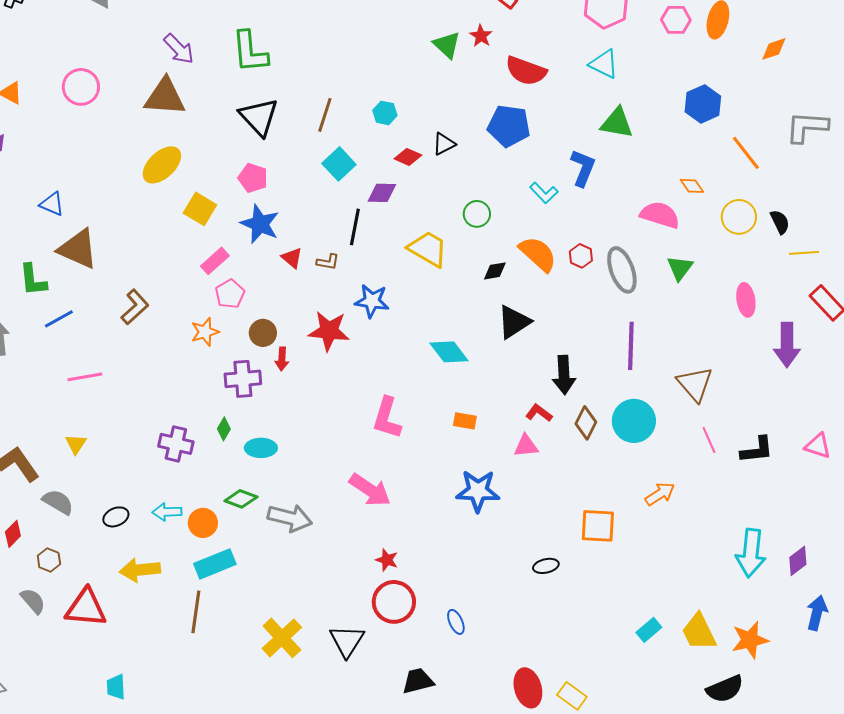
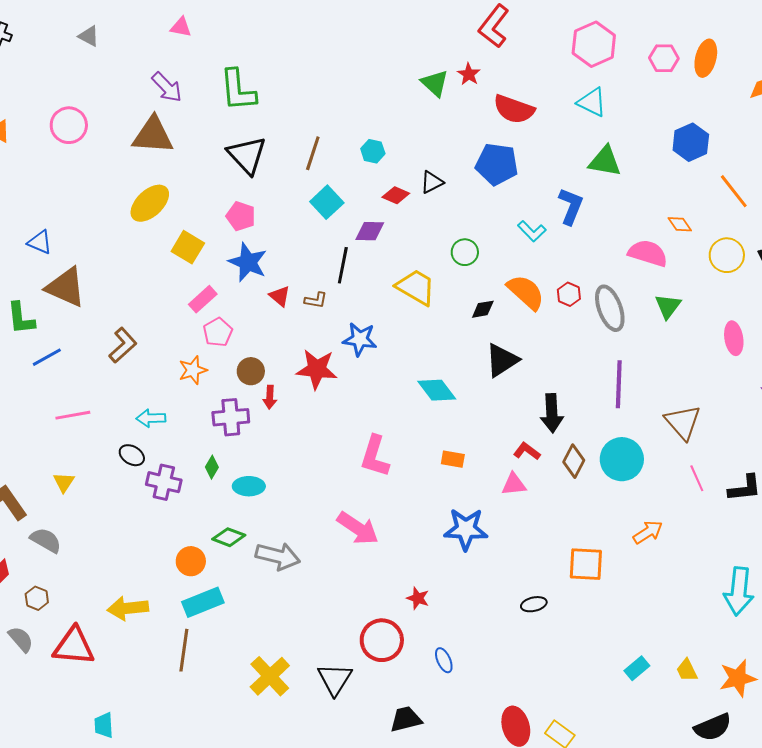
cyan arrow: (167, 512) -> (151, 418), moved
black ellipse: (116, 517) -> (132, 455), moved, turned 55
red star: (387, 560) -> (418, 598), moved
yellow trapezoid: (699, 632) -> (687, 670), size x0.6

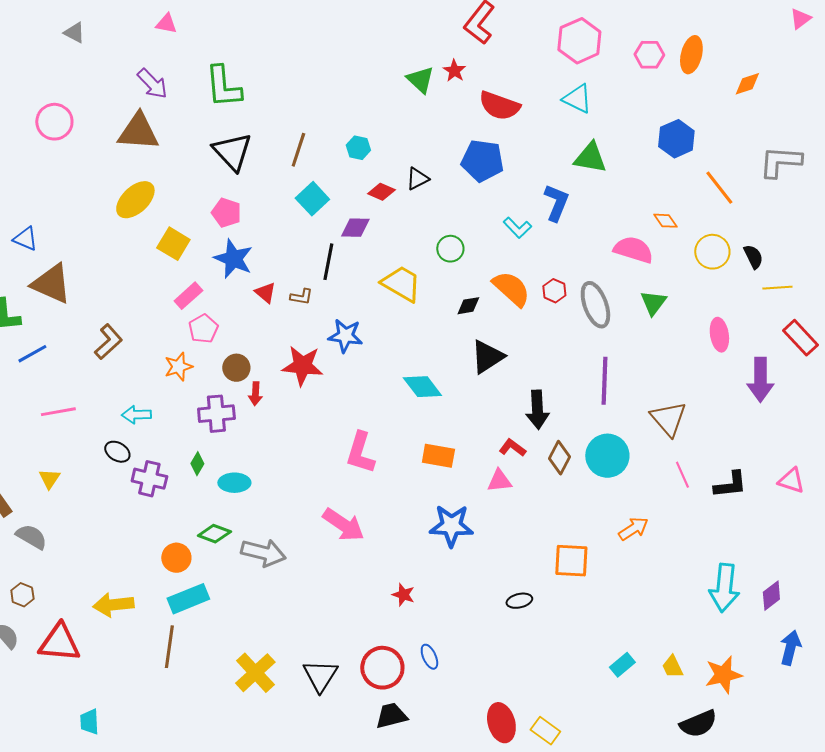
orange rectangle: (453, 459) -> (438, 456), size x1.4
red circle: (382, 640) -> (382, 668), moved

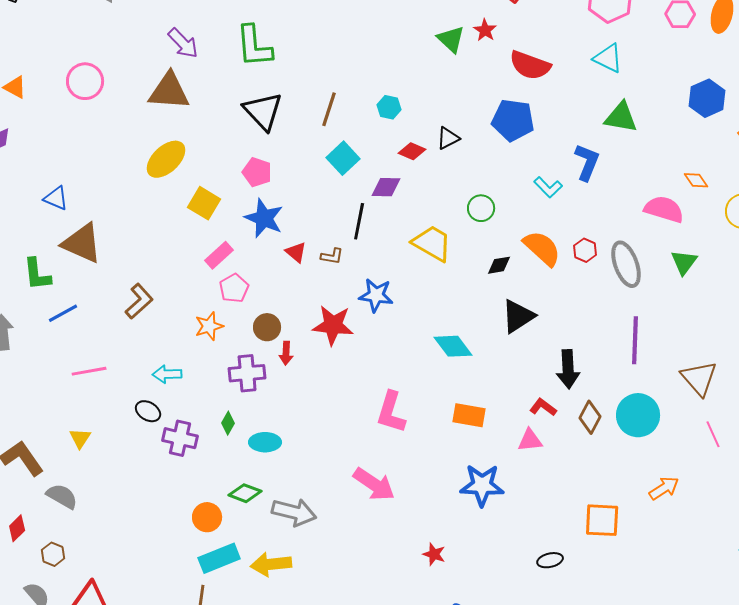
yellow arrow: (113, 605) -> (271, 564), moved

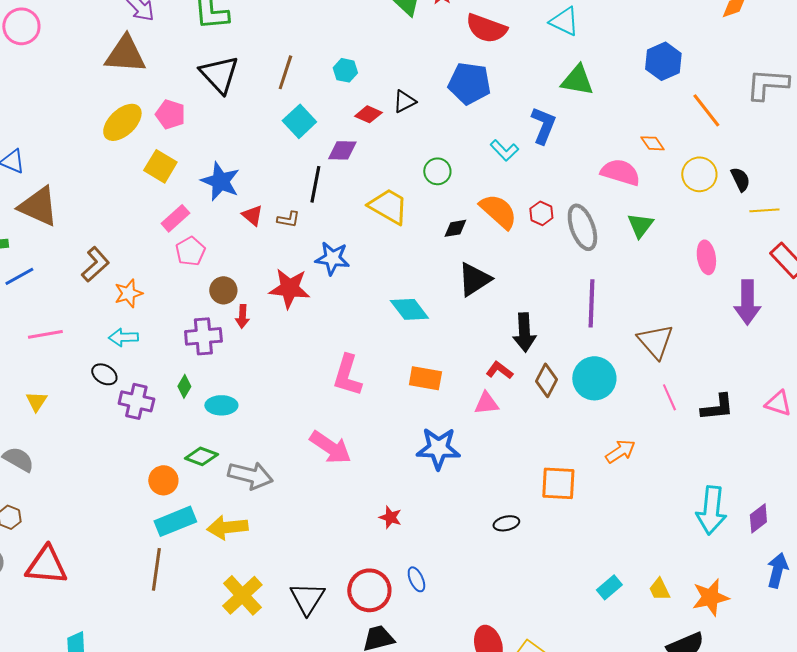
pink circle: (85, 81) -> (21, 26), moved
pink pentagon: (257, 172) -> (170, 114), moved
orange star: (209, 326) -> (128, 293), moved

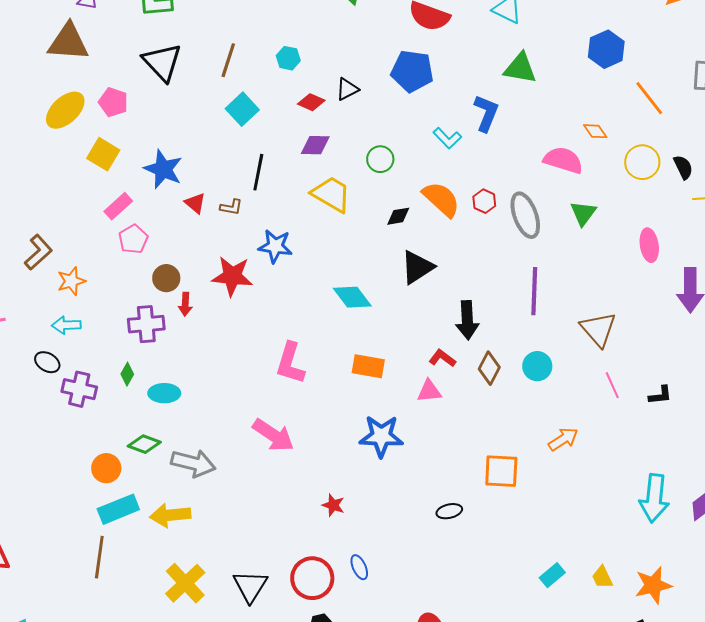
purple diamond: (342, 150) -> (315, 145), moved
cyan circle: (594, 378) -> (537, 366), size x0.7
black L-shape: (717, 407) -> (660, 395), size x0.7

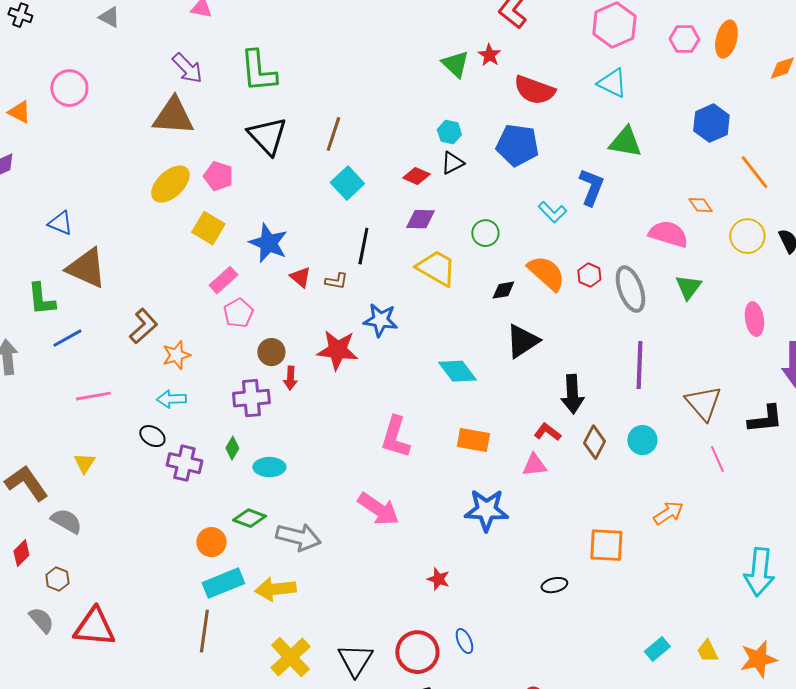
cyan hexagon: (288, 58) -> (449, 132), moved
black L-shape: (660, 395) -> (765, 419), moved, size x1.5

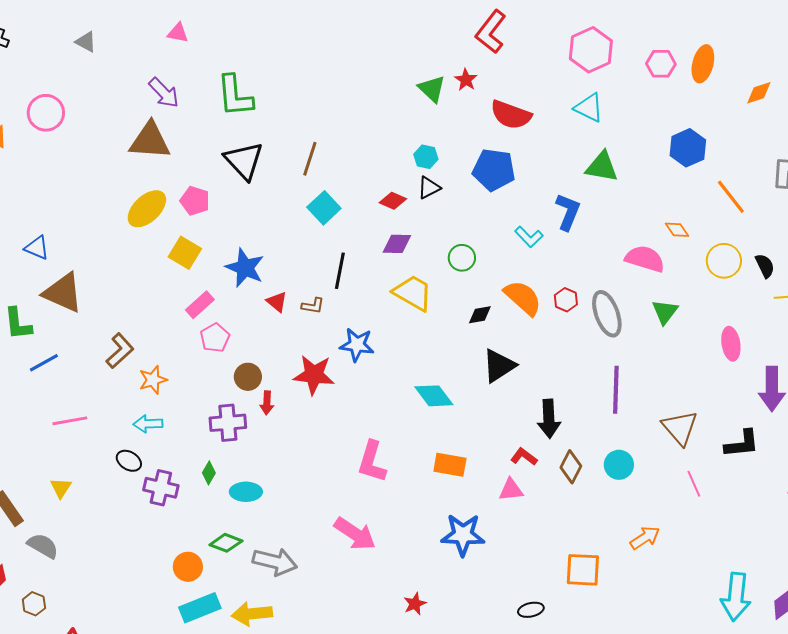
red star: (438, 579) -> (415, 604), turned 30

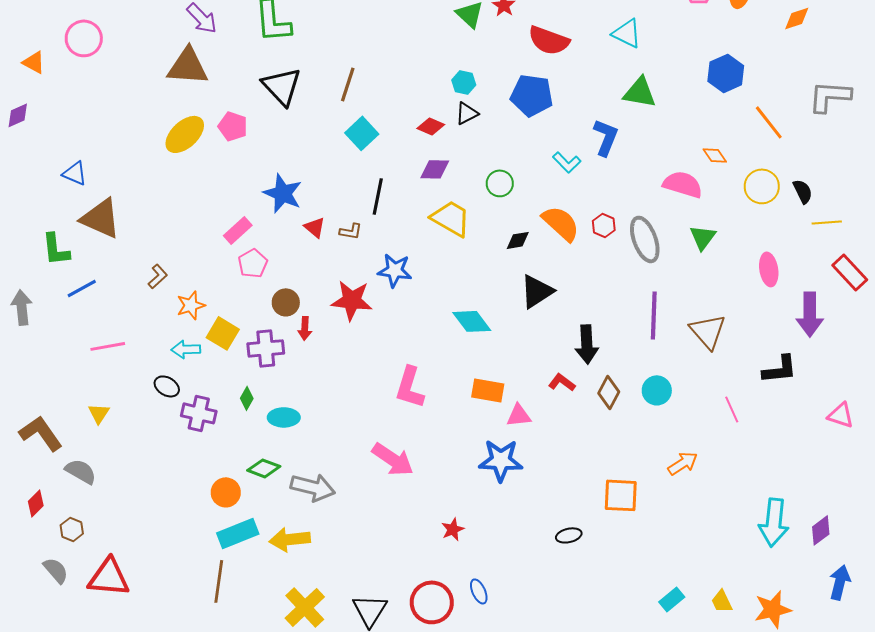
yellow square: (185, 253) -> (223, 333), moved
brown L-shape: (120, 351) -> (158, 276), size x0.7
brown triangle: (680, 428) -> (708, 331), moved
pink triangle: (511, 490) -> (519, 415), moved

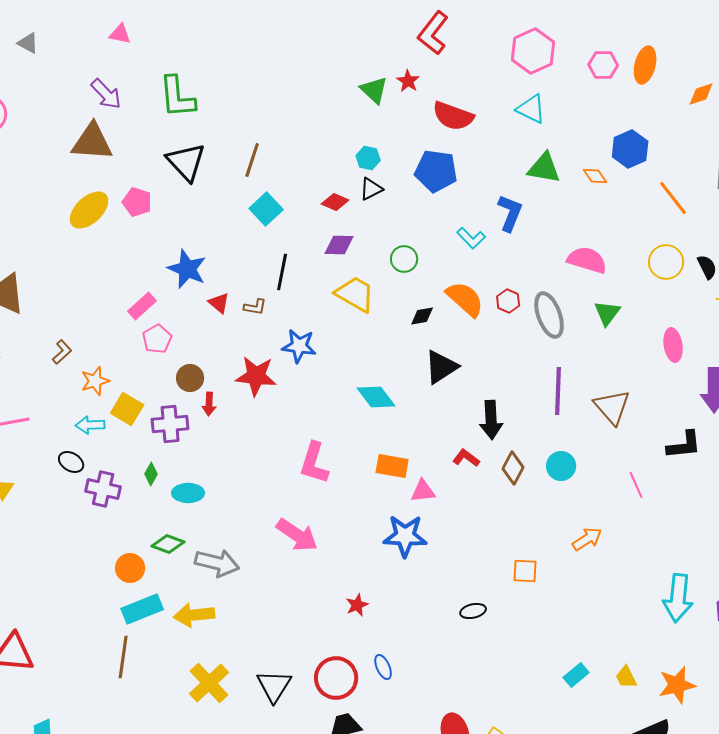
orange diamond: (715, 155) -> (595, 176), moved
orange square: (621, 495) -> (525, 571), size x0.7

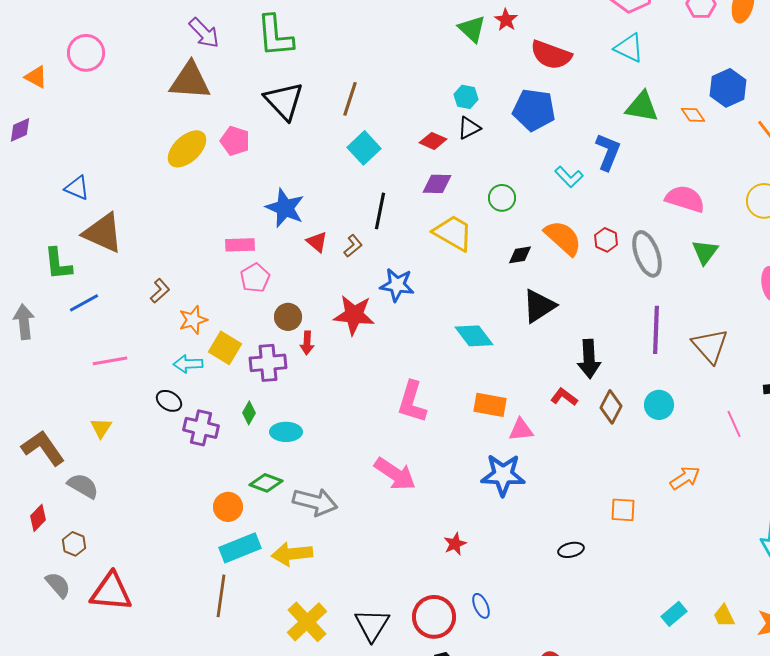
pink rectangle: (142, 306) -> (240, 245), turned 40
brown L-shape: (255, 307) -> (353, 246), turned -50

